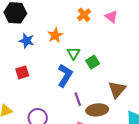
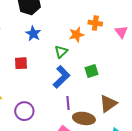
orange cross: (84, 15) -> (95, 23), turned 32
orange star: (55, 35) -> (77, 35), moved
green triangle: (73, 53) -> (61, 52), moved

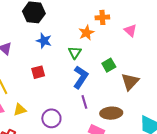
pink triangle: (121, 32) -> (130, 31), moved
purple line: (68, 103) -> (84, 102), moved
brown triangle: (108, 104) -> (130, 82), moved

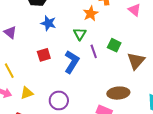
green square: (109, 65) -> (114, 45), turned -32
blue L-shape: (81, 77) -> (72, 62), moved
purple line: (84, 102) -> (94, 51), moved

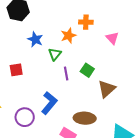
blue star: (48, 23) -> (35, 39), moved
blue L-shape: (72, 62) -> (49, 103), moved

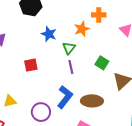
purple line: (66, 74) -> (71, 67), moved
brown ellipse: (85, 118) -> (92, 101), moved

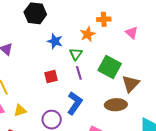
green square: (102, 63) -> (110, 67), size x1.6
red square: (31, 65) -> (51, 77), moved
brown ellipse: (92, 101) -> (116, 105), moved

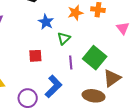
orange star: (88, 34) -> (75, 13), moved
purple line: (79, 73) -> (71, 63), moved

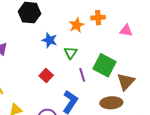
pink triangle: (123, 28) -> (126, 31), turned -32
red square: (35, 56) -> (46, 76), turned -32

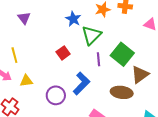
green triangle: (71, 53) -> (91, 35), size x1.5

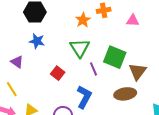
purple triangle: (24, 18) -> (17, 62), moved
blue star: (73, 19) -> (37, 41), moved

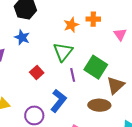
pink triangle: (133, 21) -> (120, 34), turned 40

